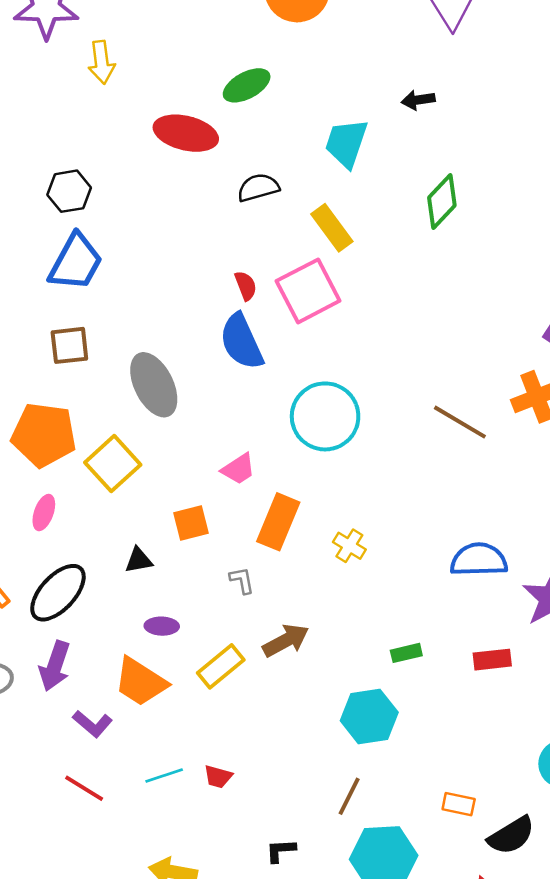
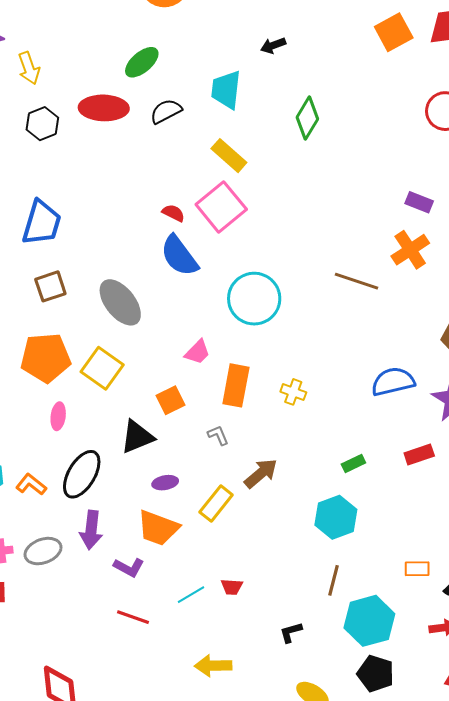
black semicircle: (258, 188) -> (166, 111), moved
black hexagon: (69, 191) -> (42, 124), moved
red semicircle: (246, 286) -> (173, 213), turned -30
black triangle: (139, 560) -> (137, 437), size x1.6

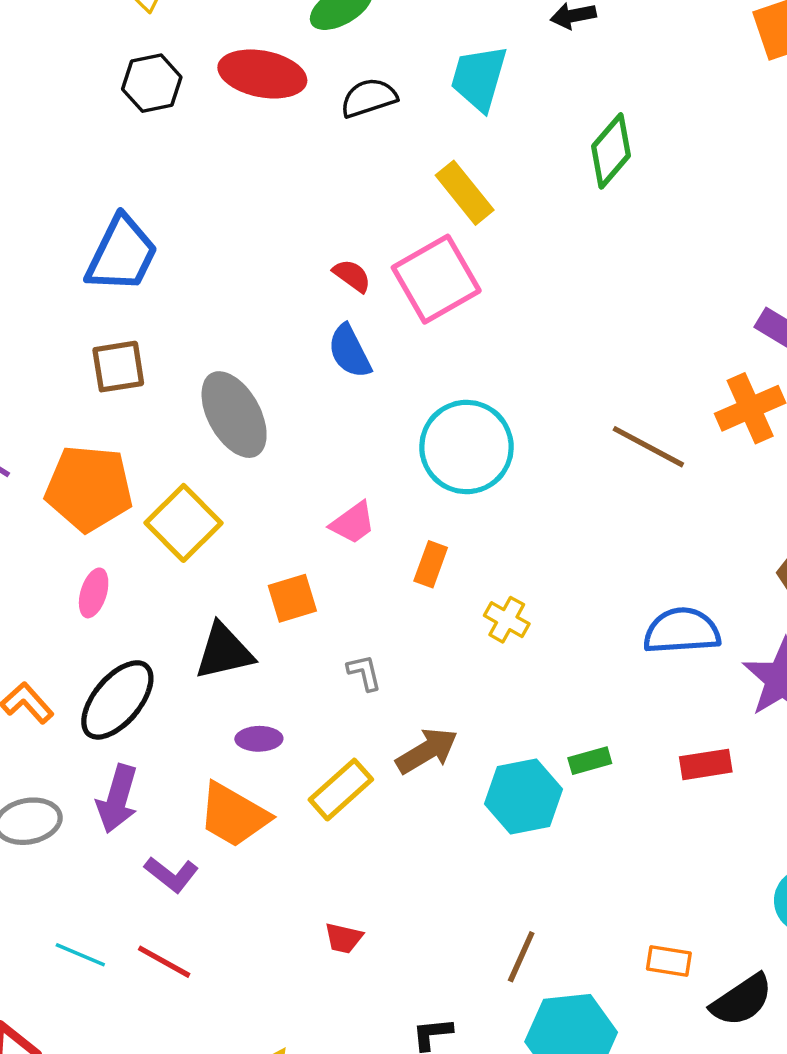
blue semicircle: (179, 256) -> (350, 351), size x0.7
orange rectangle: (236, 385) -> (431, 564), moved, size x0.6
cyan hexagon: (336, 517) -> (524, 796), moved
cyan line: (191, 595) -> (80, 955), moved, turned 44

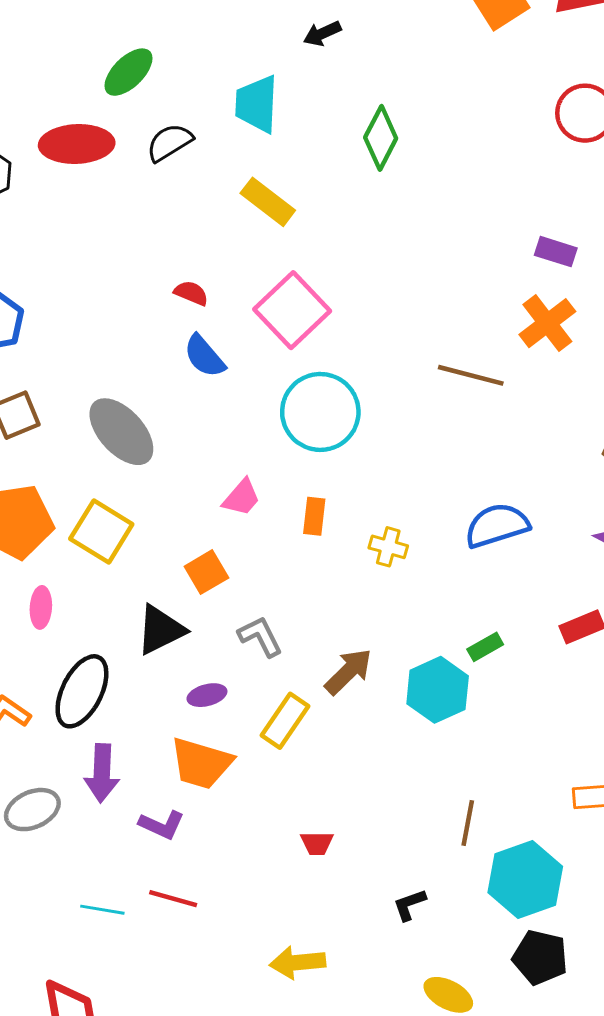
pink square: (436, 279) -> (292, 310), moved
blue semicircle: (682, 631) -> (497, 525), moved
gray L-shape: (364, 673) -> (260, 636), moved, size x1.4

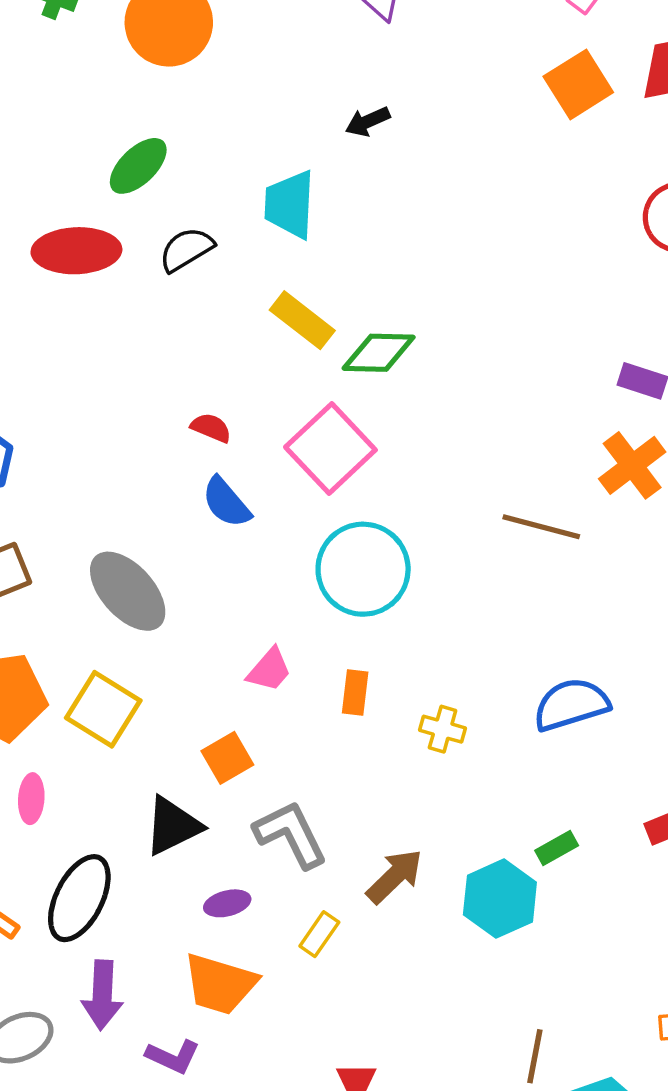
green diamond: (381, 138) -> (379, 353), moved, turned 64
gray L-shape: (260, 636) -> (291, 834), size x1.4
yellow rectangle: (285, 721) -> (319, 934), size x0.7

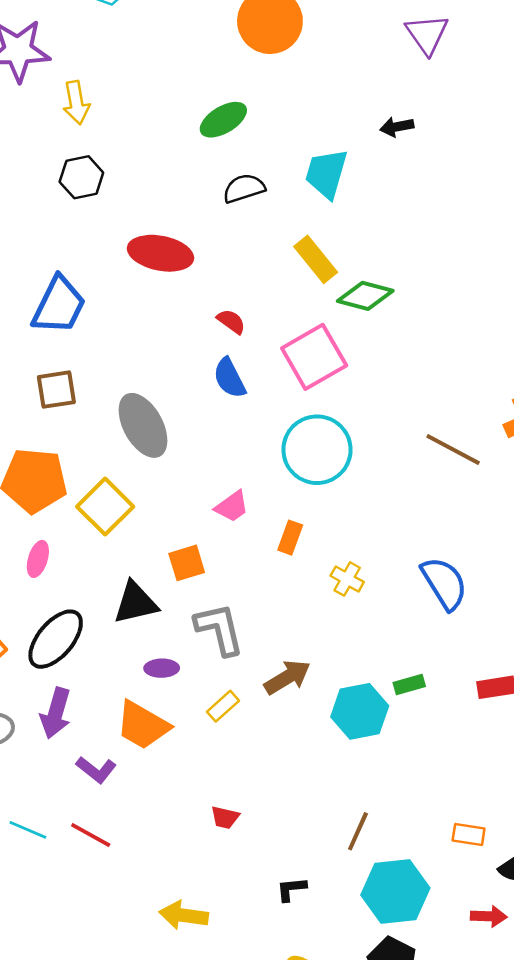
red ellipse: (76, 251) -> (160, 253), moved
blue semicircle: (571, 705) -> (444, 583), turned 62

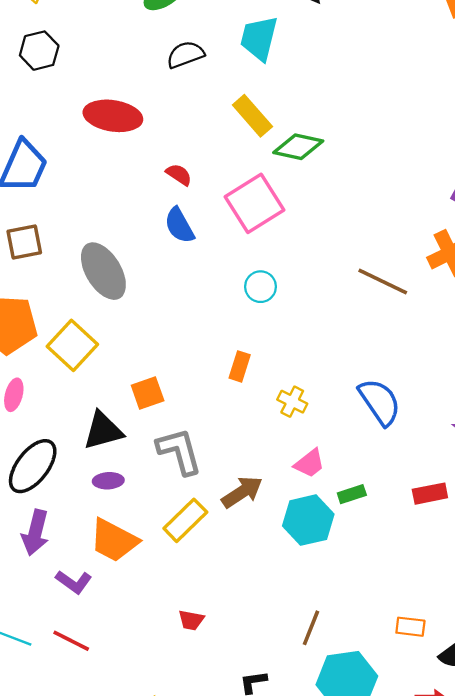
cyan circle: (317, 450) -> (261, 287), size x0.5
pink trapezoid: (232, 507) -> (310, 463), moved
purple ellipse: (162, 668) -> (108, 481), moved
yellow rectangle: (223, 706) -> (185, 520), size x1.5

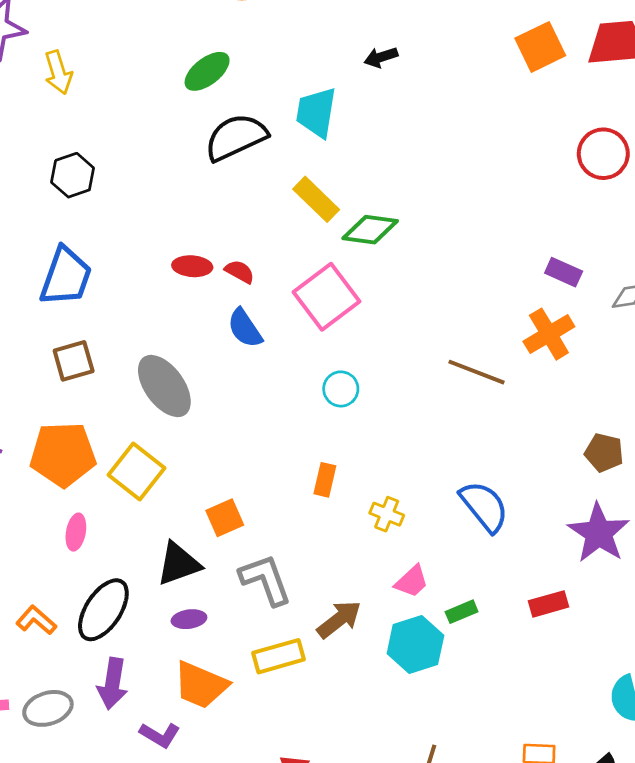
black hexagon: (39, 51) -> (73, 175), moved
black semicircle: (185, 55) -> (236, 137), size x1.5
red ellipse: (113, 116) -> (192, 266), moved, size x0.6
yellow rectangle: (185, 520) -> (278, 656), turned 33

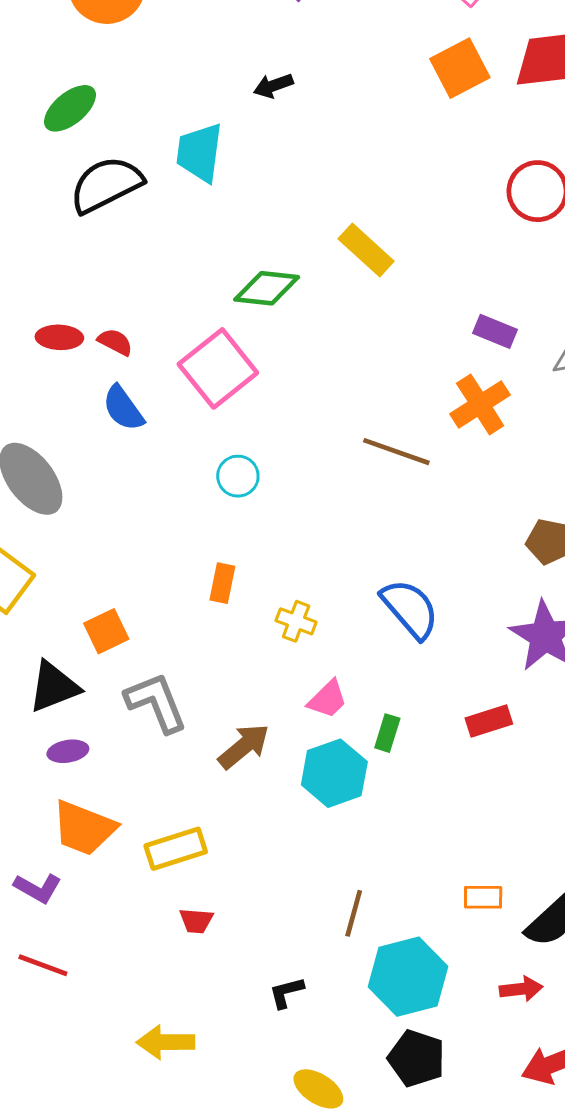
yellow rectangle: (316, 199) -> (366, 250), moved
green rectangle: (462, 612) -> (387, 733), turned -48
yellow rectangle: (278, 656) -> (176, 849), moved

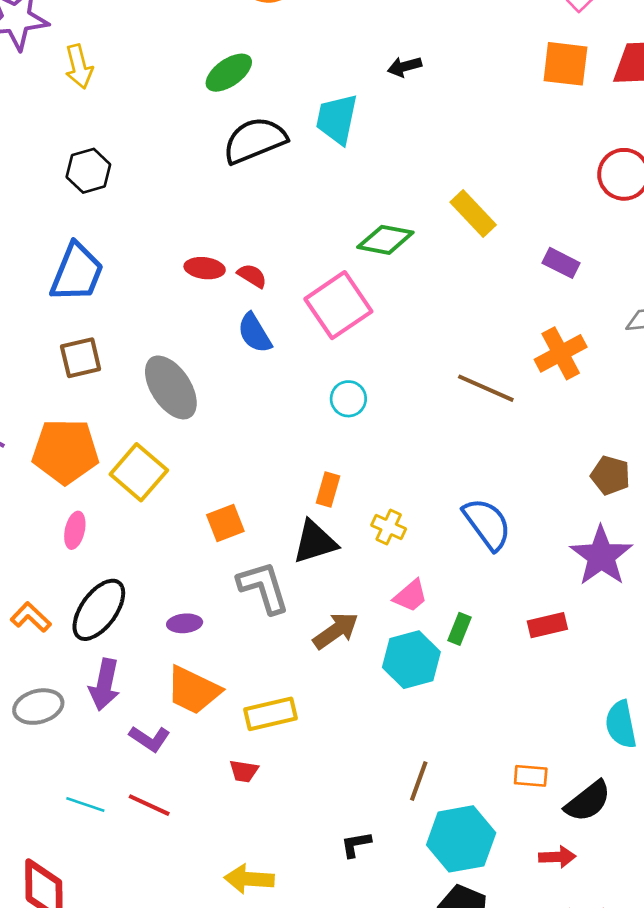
orange square: (460, 68) -> (565, 64), turned 30
purple rectangle: (495, 331) -> (561, 263), moved
black triangle: (54, 687) -> (315, 542), moved
red trapezoid: (196, 921) -> (244, 771), moved

